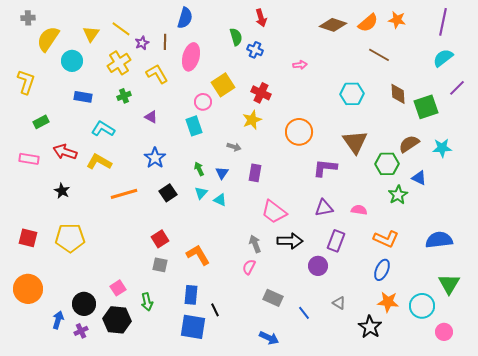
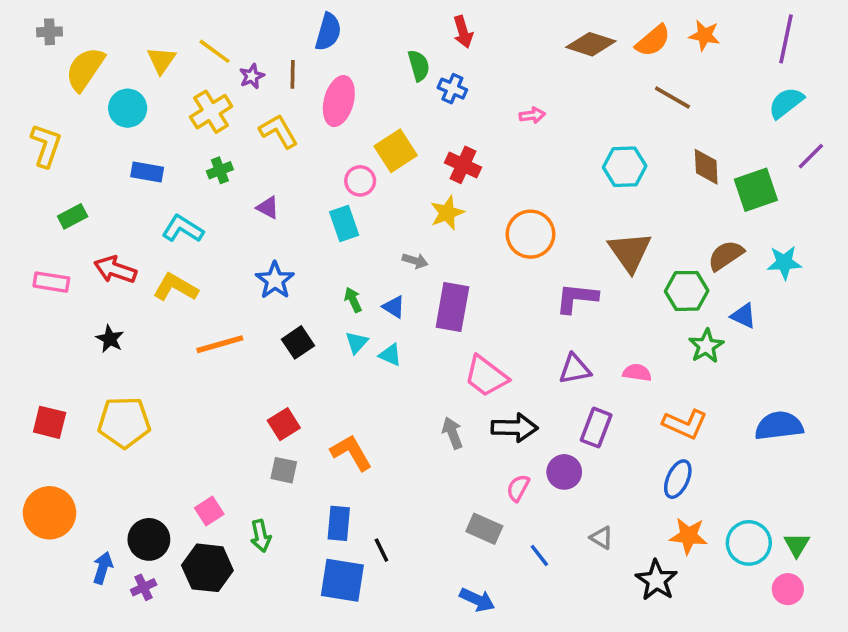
blue triangle: (222, 173) -> (394, 307), turned -32
purple rectangle: (255, 173) -> (452, 307), size x1.5
pink semicircle: (249, 267) -> (518, 488), moved
green triangle: (449, 284) -> (797, 545), moved, size x0.7

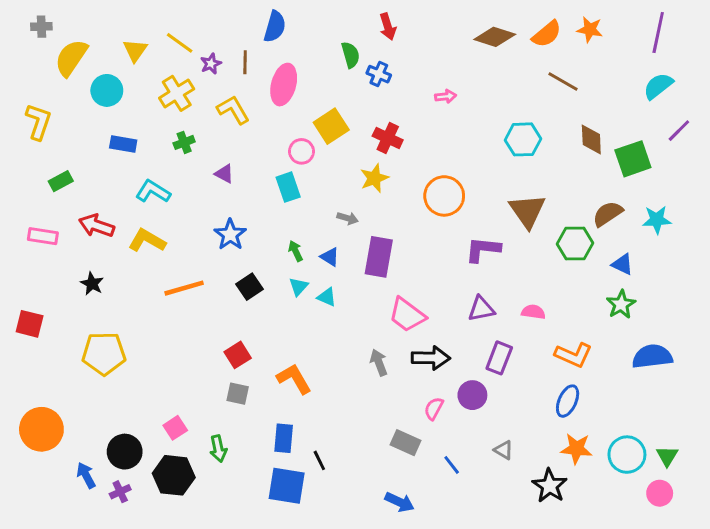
green star: (706, 346) -> (621, 304), moved
red square: (50, 422) -> (30, 324), moved
blue arrow: (103, 568) -> (86, 475), turned -45

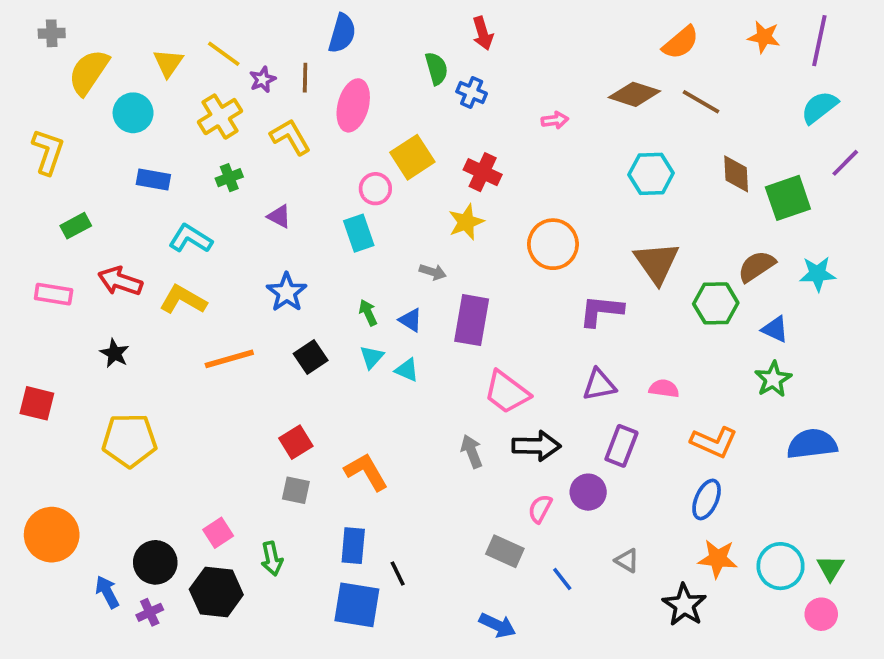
orange star: (590, 30) -> (764, 37), moved
brown diamond: (495, 37) -> (634, 94), moved

